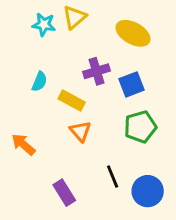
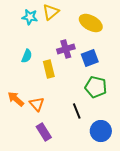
yellow rectangle: (72, 101) -> (49, 69), turned 48
green pentagon: (140, 127) -> (96, 87), turned 30
orange triangle: (80, 131) -> (37, 104), moved
black line: (113, 176) -> (77, 111), moved

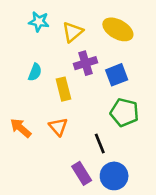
yellow triangle: (51, 12) -> (73, 32), moved
orange triangle: (37, 104) -> (58, 127), moved
blue circle: (101, 131) -> (114, 176), moved
purple rectangle: (44, 132) -> (82, 173), moved

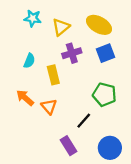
blue square: (117, 75) -> (106, 53), moved
orange arrow: (21, 128) -> (25, 98), moved
black line: (100, 144) -> (84, 121), turned 63
blue circle: (114, 176) -> (110, 148), moved

